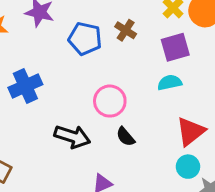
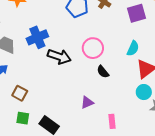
cyan semicircle: (170, 83) -> (133, 48), moved, turned 126
black arrow: (72, 137) -> (59, 57), moved

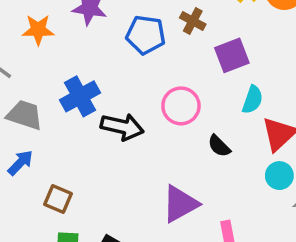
purple square: (136, 13) -> (232, 55), moved
black semicircle: (103, 72) -> (219, 146), moved
purple triangle: (87, 102) -> (180, 204), size x1.6

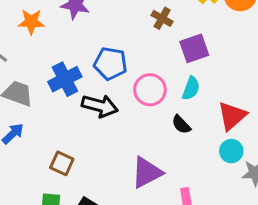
blue pentagon: (146, 35) -> (110, 64), moved
cyan semicircle: (253, 100) -> (191, 88), moved
brown square: (58, 199) -> (62, 163), moved

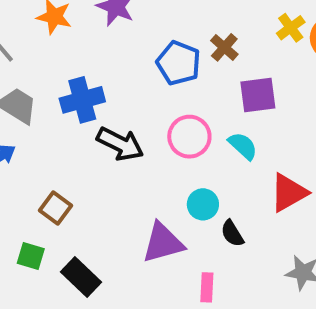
blue pentagon: (110, 64) -> (179, 63), moved
cyan semicircle: (191, 88) -> (243, 146), turned -80
black semicircle: (181, 124) -> (232, 233), moved
cyan circle: (231, 151) -> (203, 204), moved

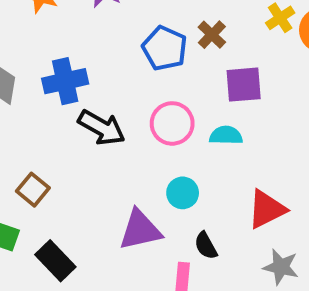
cyan semicircle: (243, 146) -> (226, 135), turned -44
red triangle: (289, 193) -> (267, 209), moved
black semicircle: (232, 233) -> (206, 246), moved

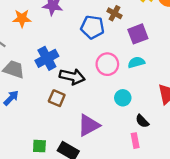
brown square: (33, 190) -> (57, 98), moved
purple triangle: (140, 230) -> (89, 125), moved

